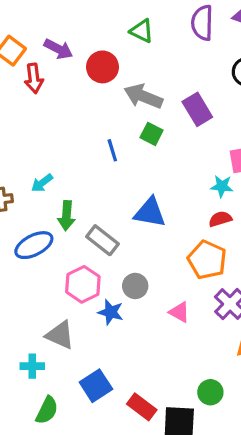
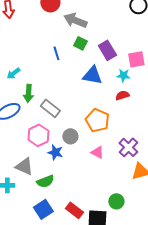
purple rectangle: (197, 109) -> (107, 50), moved
blue triangle: (150, 212) -> (92, 75), moved
orange pentagon: (207, 260) -> (97, 120), moved
blue square: (96, 386) -> (43, 209), moved
green semicircle: (47, 410) -> (45, 181), moved, turned 42

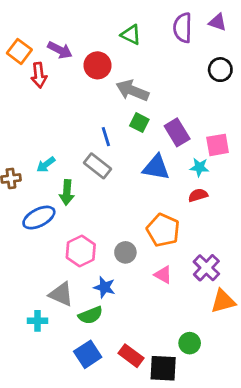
gray rectangle: (50, 108) -> (98, 166), moved
blue star: (55, 152) -> (104, 287), moved

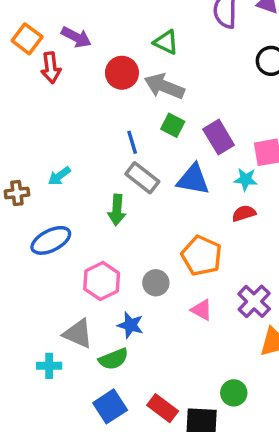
green triangle: (131, 35) -> (166, 42), moved
red circle: (98, 65) -> (122, 73), moved
gray rectangle: (98, 166) -> (142, 178), moved
green arrow: (67, 192) -> (117, 210), moved

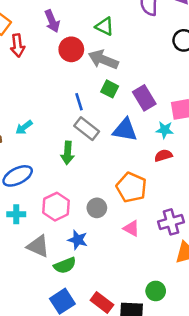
purple arrow: (76, 37) -> (52, 21), moved, turned 40
purple cross: (254, 301) -> (171, 222), turned 30
cyan cross: (49, 366) -> (16, 214), moved

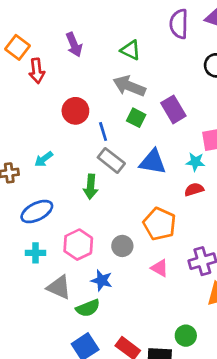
red circle: (71, 49) -> (75, 111), moved
purple rectangle: (144, 98) -> (173, 109), moved

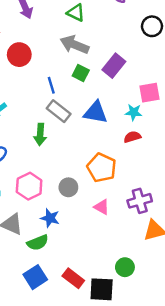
purple rectangle: (173, 109) -> (114, 66), turned 70
red circle: (75, 111) -> (19, 55), moved

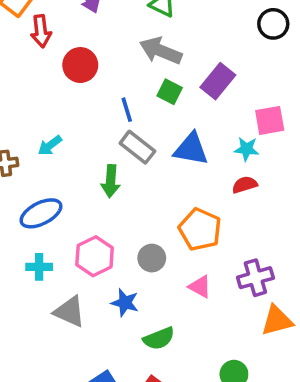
green semicircle: (38, 243) -> (159, 338), moved

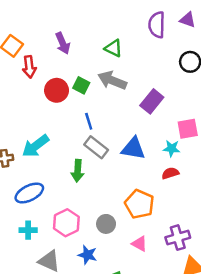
green square: (170, 92) -> (81, 85), moved
cyan arrow: (50, 145) -> (35, 146), size x1.6

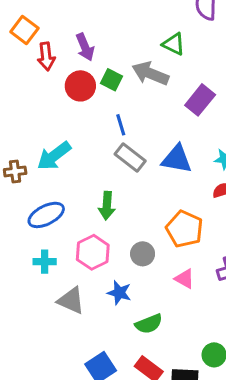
purple arrow: (63, 43) -> (85, 47), moved
green triangle: (113, 48) -> (174, 44), moved
green arrow: (78, 171) -> (107, 206), moved

